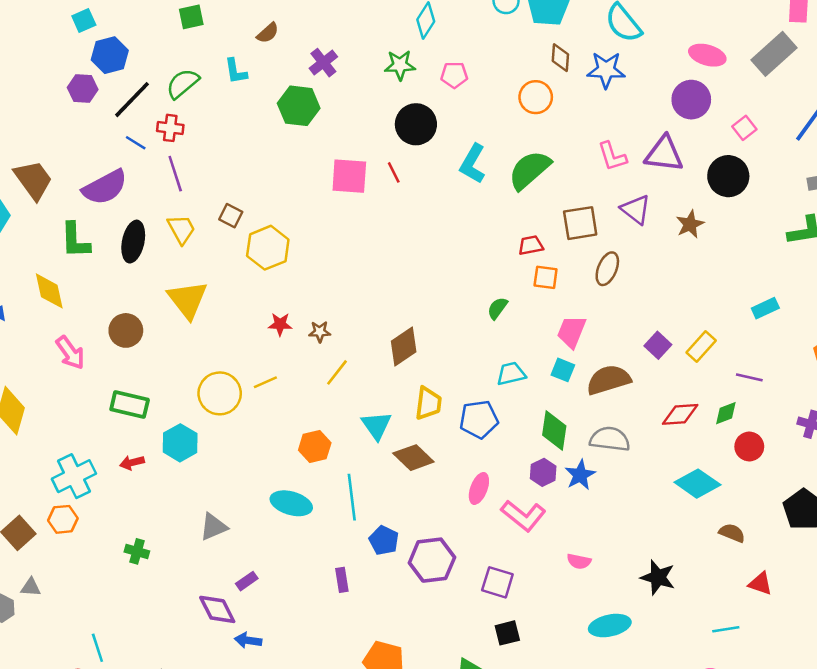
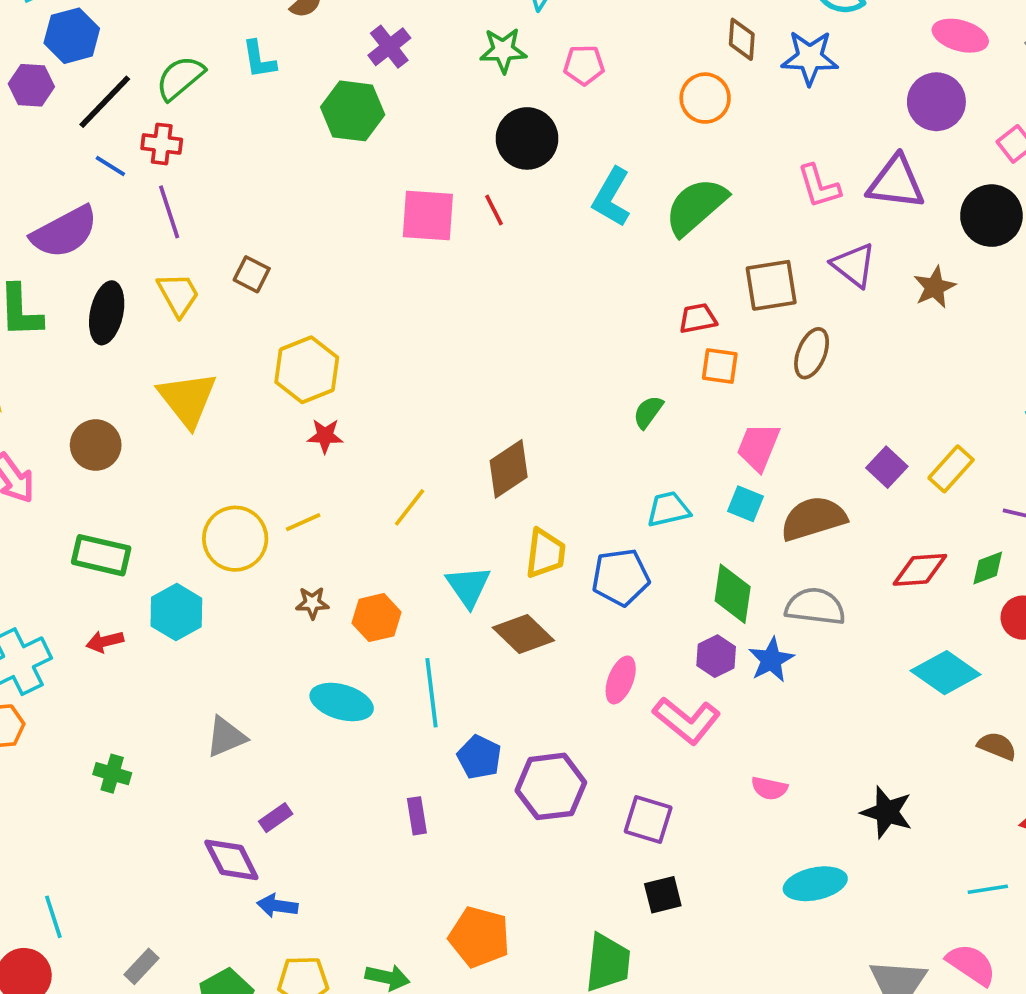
yellow hexagon: (268, 248) -> (307, 370), moved
brown star: (320, 332) -> (312, 603), moved

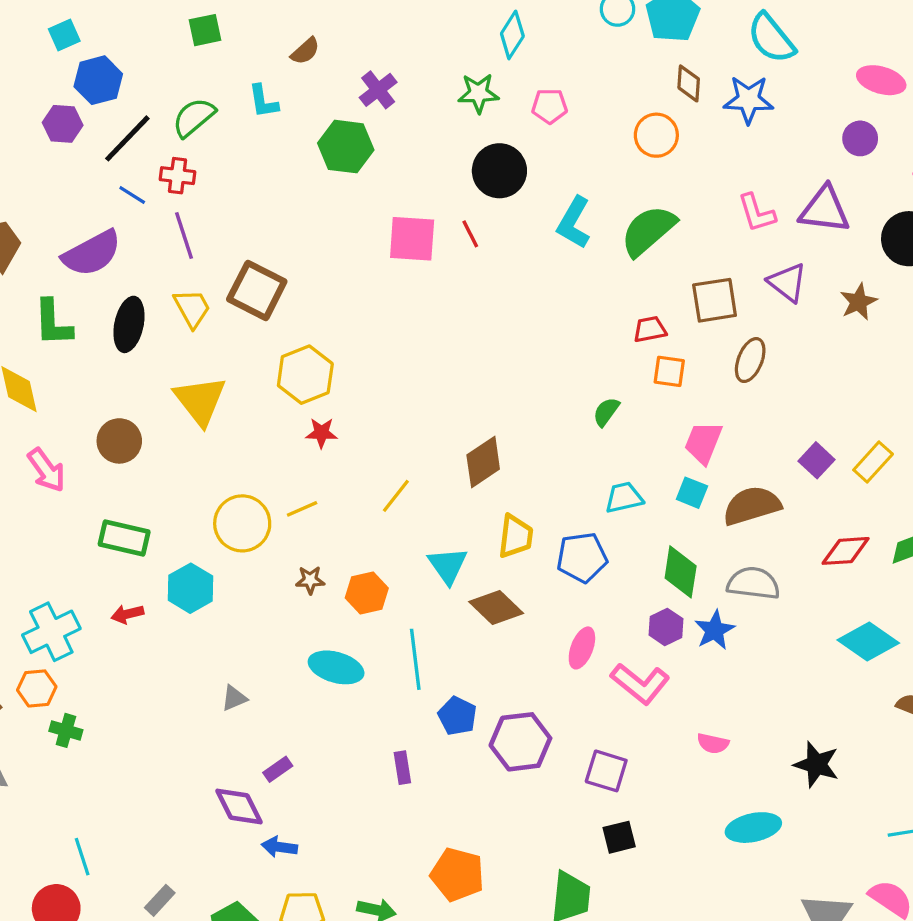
purple circle: (936, 102) -> (860, 138), size x0.7
brown square: (252, 274) -> (257, 290), size x1.8
gray triangle: (226, 737) -> (234, 698), size x0.7
green cross: (112, 774) -> (66, 730), moved

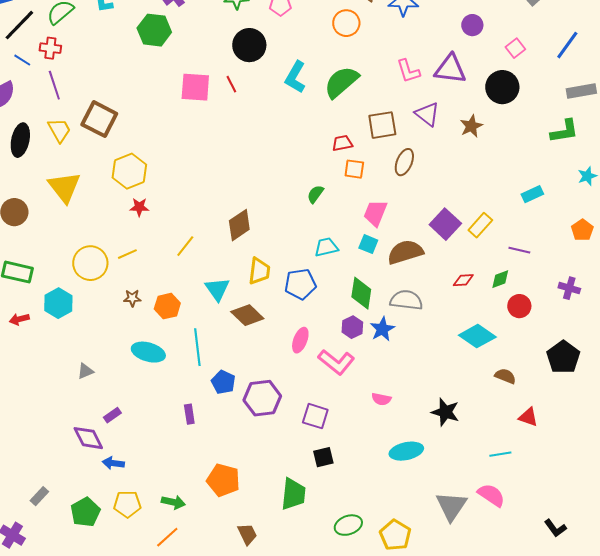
purple square: (816, 460) -> (445, 224), size x1.4
red diamond: (846, 551) -> (463, 280), size x0.7

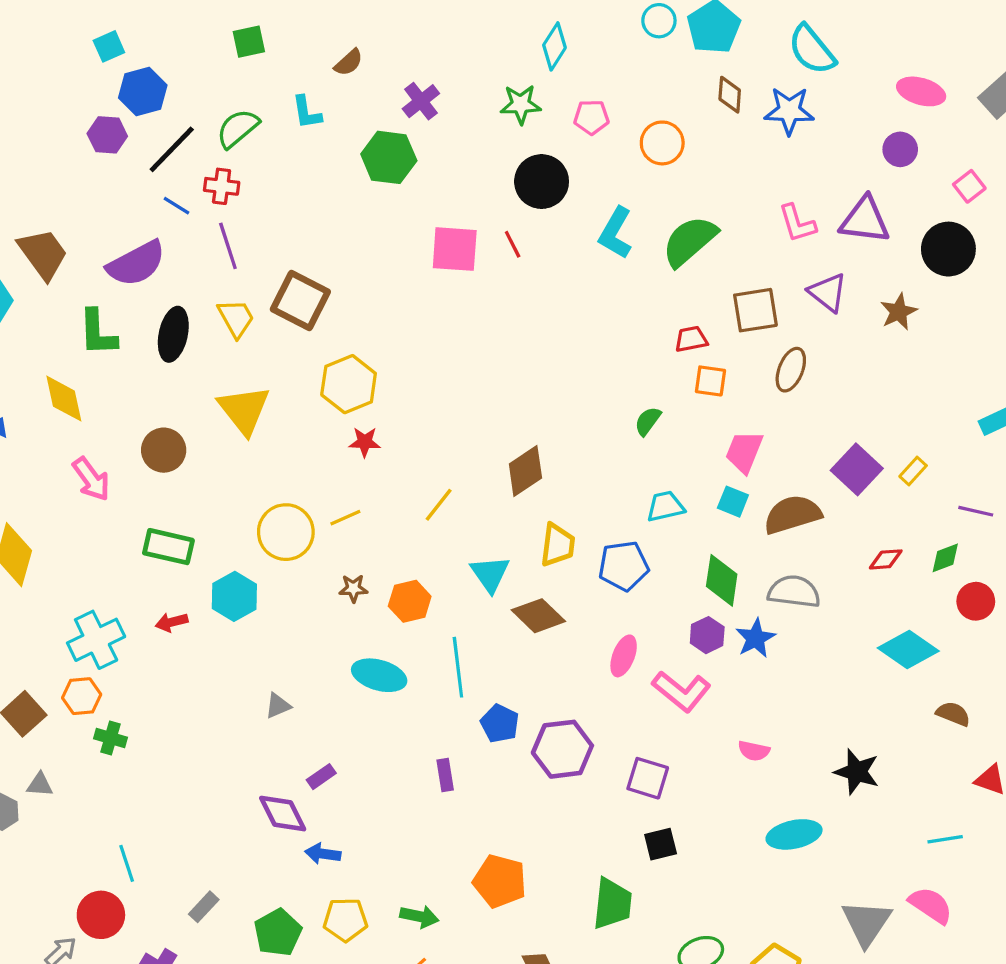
orange circle: (346, 23) -> (662, 143), moved
yellow rectangle: (480, 225) -> (913, 471), size x0.7

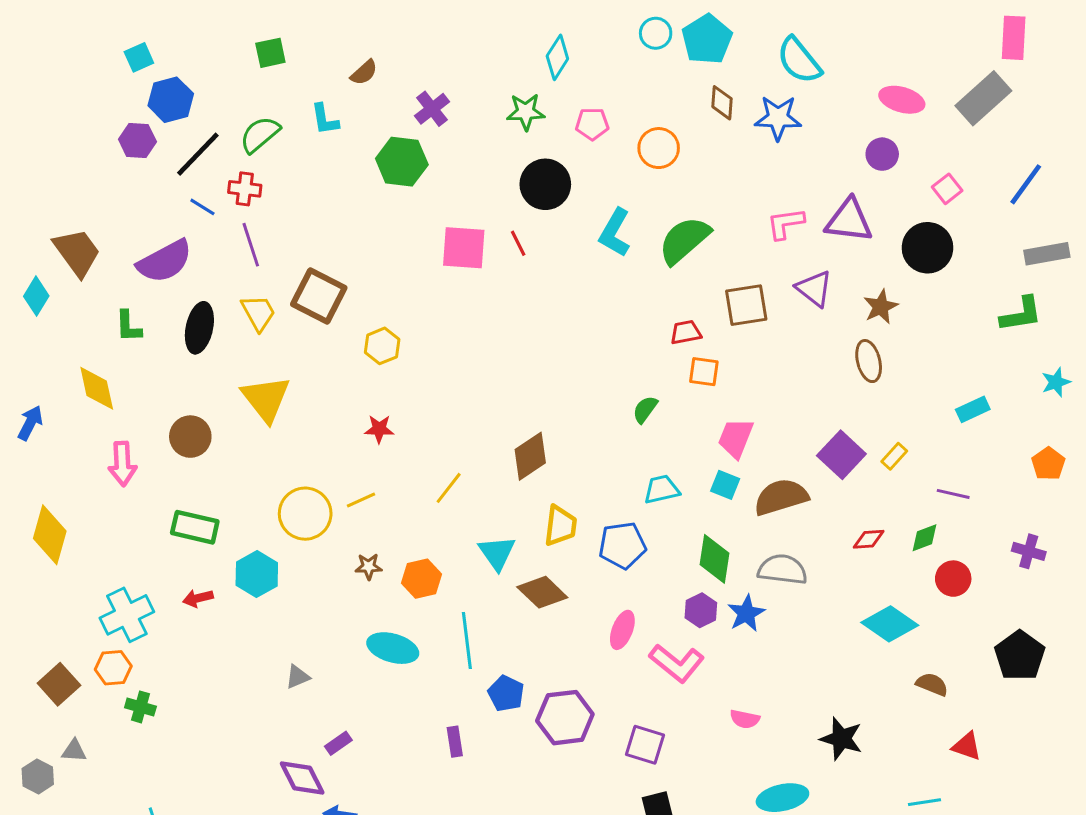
pink L-shape: (797, 223) -> (786, 224), turned 99
green L-shape: (98, 333) -> (128, 326), size x0.7
brown ellipse: (791, 370) -> (869, 361), moved, turned -36
yellow hexagon: (349, 384) -> (382, 346), moved, size x0.7
pink arrow: (91, 479) -> (122, 464), turned 33

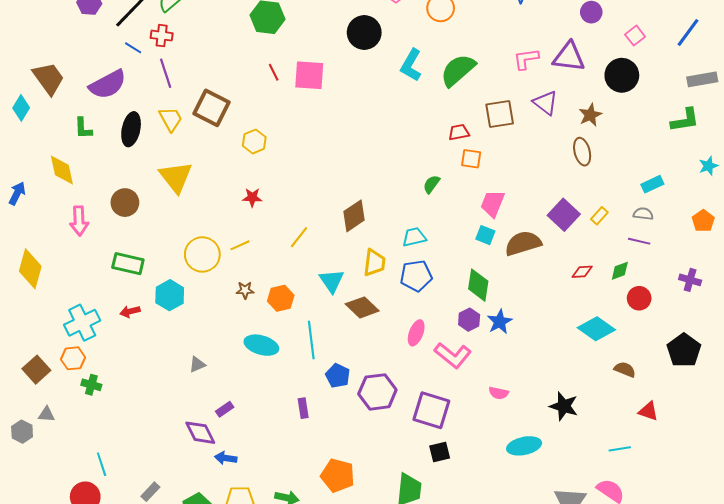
red line: (518, 243) -> (274, 72), moved
cyan trapezoid: (662, 489) -> (414, 237), moved
gray semicircle: (782, 569) -> (643, 214), moved, size x0.6
purple square: (645, 745) -> (431, 410), size x1.4

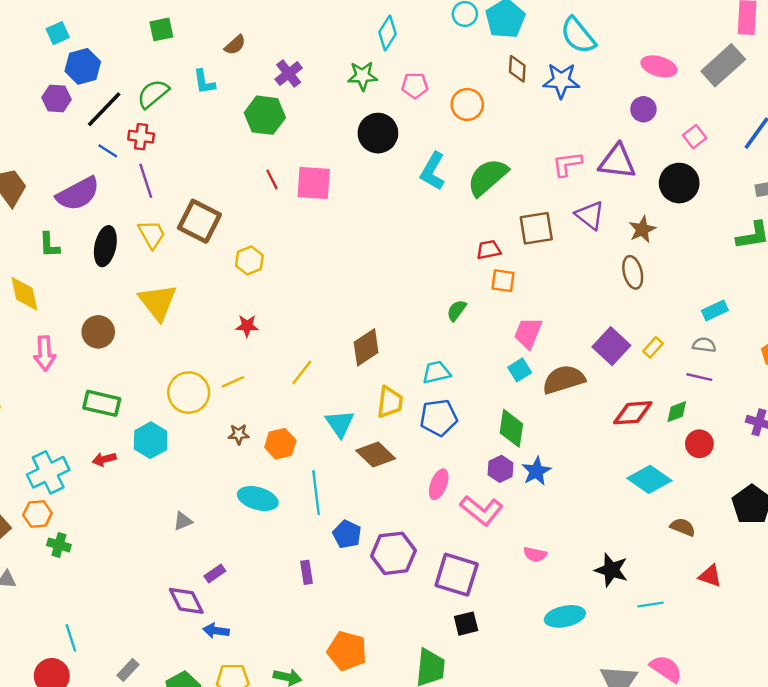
cyan square: (485, 235) -> (520, 370), turned 36
red diamond: (582, 272) -> (633, 413), size x1.6
cyan line: (620, 449) -> (651, 604), moved

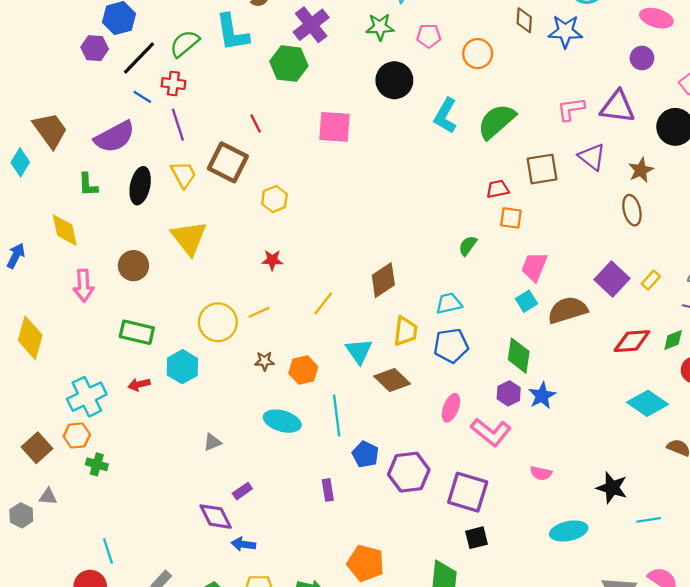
purple cross: (289, 74) -> (311, 25), size x1.4
cyan L-shape: (204, 82) -> (232, 33), size x1.6
red line: (272, 179) -> (256, 124), moved

